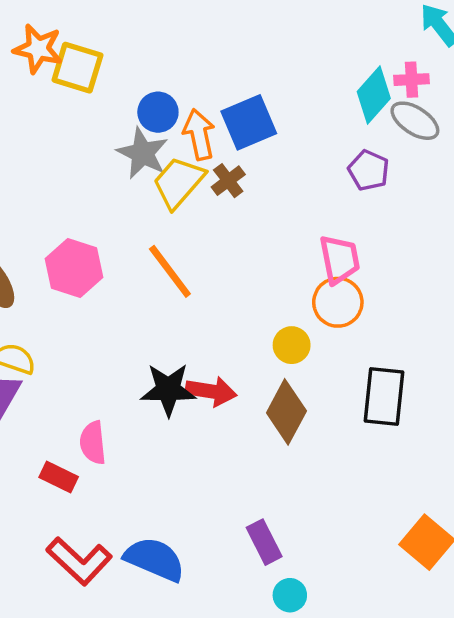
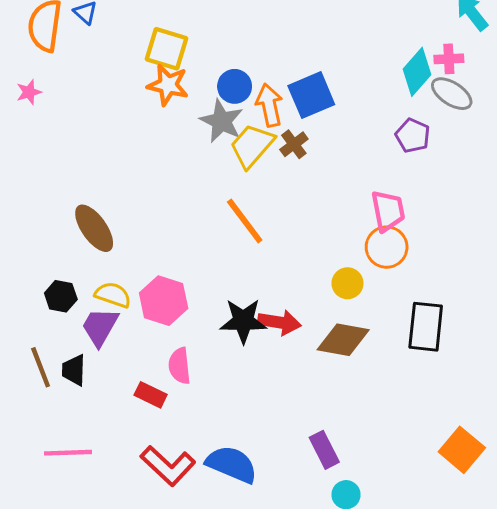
orange star: (38, 49) -> (168, 85), moved
pink hexagon: (74, 268) -> (164, 301), moved
brown diamond: (286, 412) -> (343, 340), turned 72

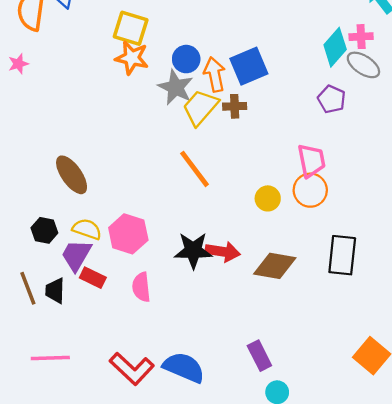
brown cross: (294, 144) -> (235, 106), turned 35
yellow circle: (347, 283) -> (268, 198), moved
red rectangle: (151, 395) -> (93, 278), moved

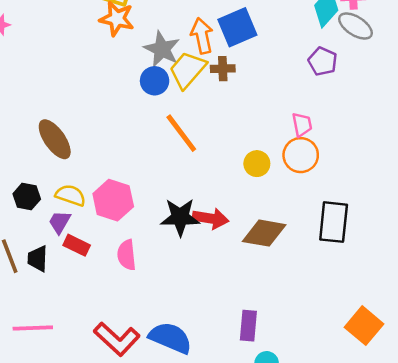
blue circle: (186, 59) -> (155, 81), moved
pink trapezoid: (311, 161) -> (302, 125), size x0.7
purple trapezoid: (76, 255) -> (60, 222), size x0.7
purple rectangle: (259, 356) -> (248, 326), turned 32

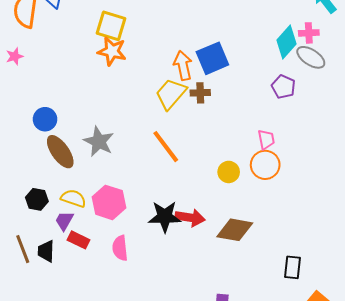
gray star: (162, 49) -> (99, 142), moved
blue circle: (155, 81) -> (45, 119), moved
black rectangle: (334, 222) -> (293, 267), moved, size x0.7

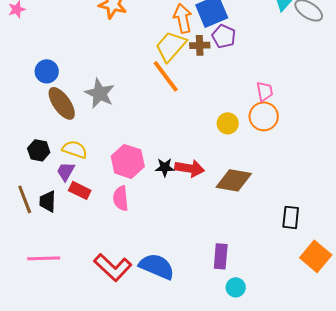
purple pentagon: (283, 87) -> (224, 36), moved
orange line: (166, 147) -> (166, 76), moved
pink hexagon: (109, 202) -> (128, 161), moved
black star: (165, 217) -> (165, 167), size x0.6

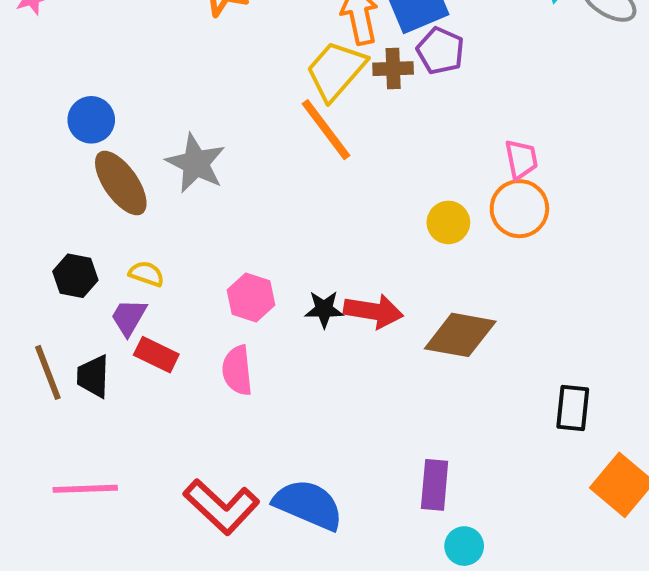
yellow semicircle: (75, 149) -> (146, 274), size x0.7
pink hexagon: (128, 161) -> (251, 297), size x0.7

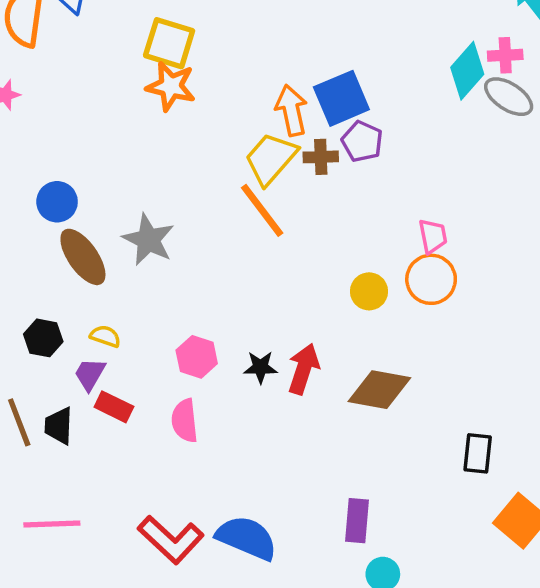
red arrow: (373, 311) -> (304, 369), turned -81

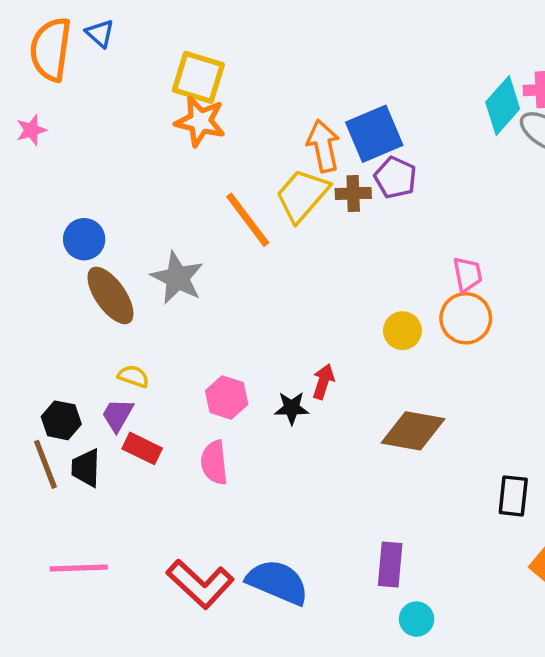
orange line: (262, 210) -> (248, 220), moved
black hexagon: (43, 338) -> (61, 420), moved
red arrow: (304, 369) -> (323, 382), moved, size x0.7

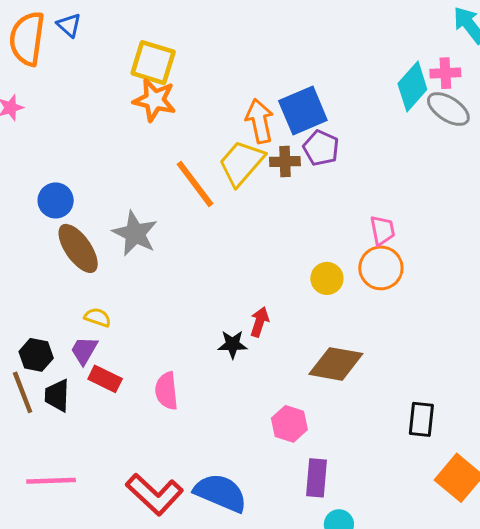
pink hexagon: (227, 397) -> (289, 424), moved

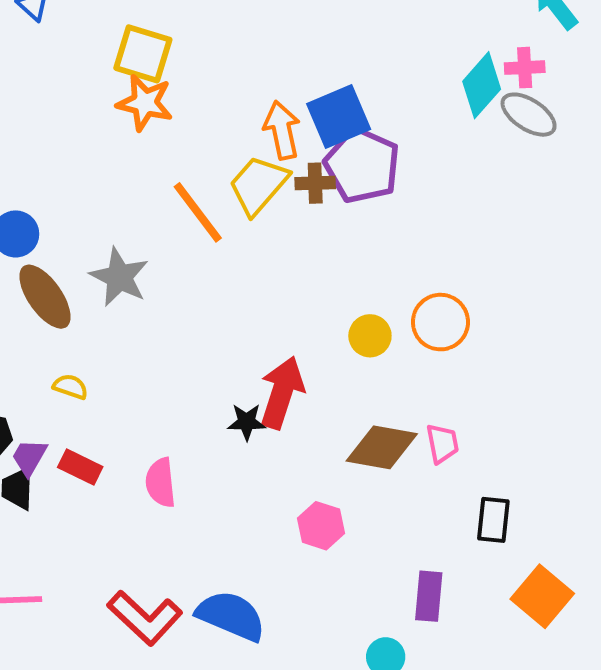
purple pentagon: (321, 148) -> (362, 165), size x1.6
pink trapezoid: (382, 230) -> (442, 443), moved
red arrow: (259, 322) -> (282, 393), size x1.8
purple trapezoid: (84, 350) -> (29, 457), moved
purple rectangle: (316, 478) -> (429, 596), moved

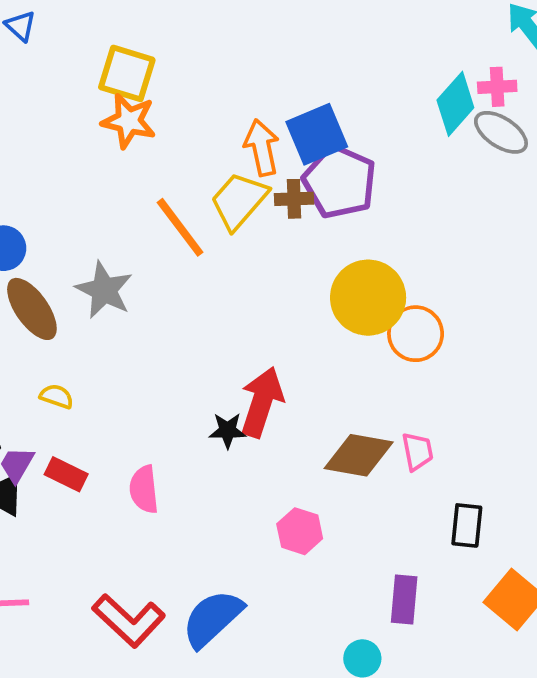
yellow circle: (370, 336) -> (368, 298), moved, size x1.8
blue semicircle: (231, 616) -> (212, 619), turned -66

